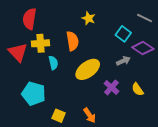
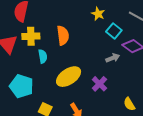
yellow star: (89, 18) -> (98, 14), moved
yellow ellipse: (88, 69) -> (69, 77), moved
yellow semicircle: (138, 89) -> (129, 104), moved

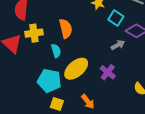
cyan semicircle: (43, 56) -> (56, 51), moved
cyan pentagon: (21, 86) -> (49, 81), moved

